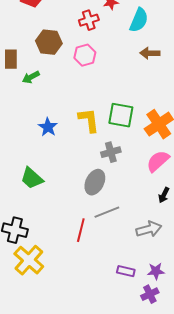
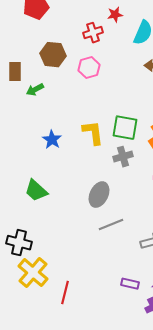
gray cross: (111, 152) -> (123, 157), moved
red line: (81, 230) -> (65, 293), moved

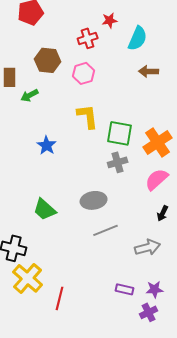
yellow L-shape: (93, 133) -> (88, 116), moved
green trapezoid: (36, 191) -> (45, 209), moved
gray ellipse: (99, 195) -> (94, 200), turned 55

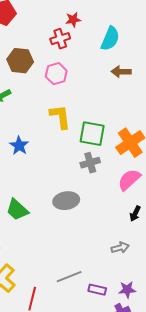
red star: (110, 20) -> (73, 20), moved
gray line: (106, 230) -> (69, 277), moved
gray arrow: (148, 247) -> (120, 248), size x0.7

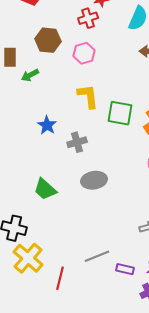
gray cross: (90, 163) -> (77, 142), moved

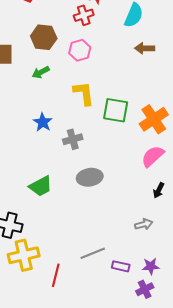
green arrow: (30, 75) -> (41, 72), moved
green trapezoid: (45, 189) -> (41, 186), turned -70
yellow cross: (28, 258) -> (24, 255), turned 36

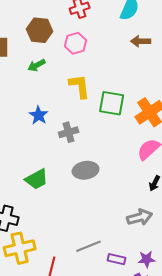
gray arrow: (144, 224) -> (140, 217), size x1.4

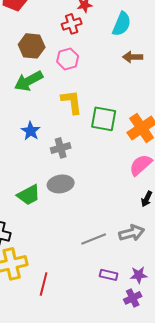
green arrow: (37, 65) -> (29, 81), size x1.6
gray ellipse: (86, 170) -> (61, 184), moved
gray line: (89, 246) -> (94, 239), moved

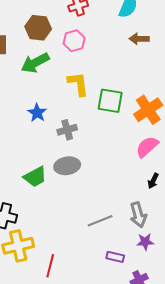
gray arrow: (132, 233) -> (138, 215), turned 90
purple star: (139, 275) -> (145, 242), moved

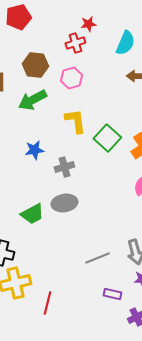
green square: (110, 101) -> (107, 138), turned 32
blue star: (37, 113) -> (34, 150), turned 30

